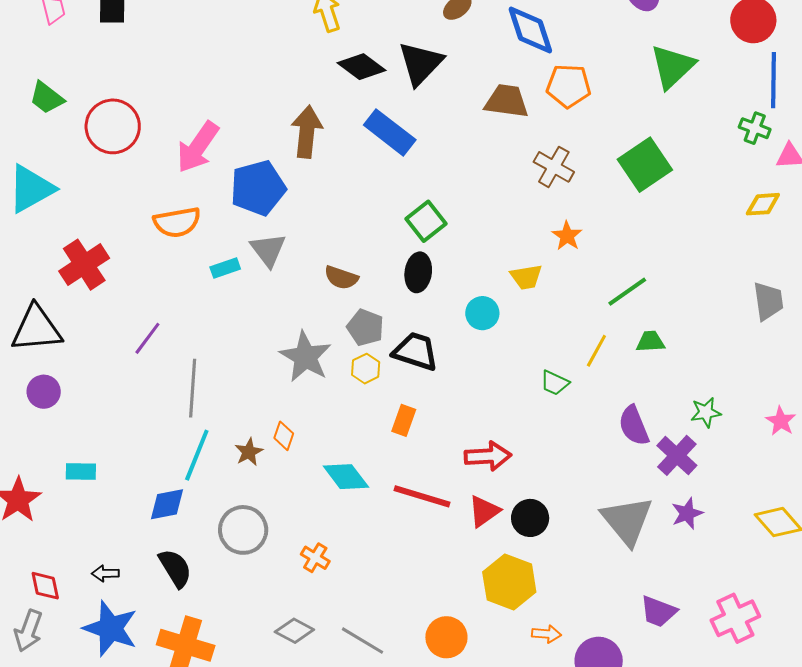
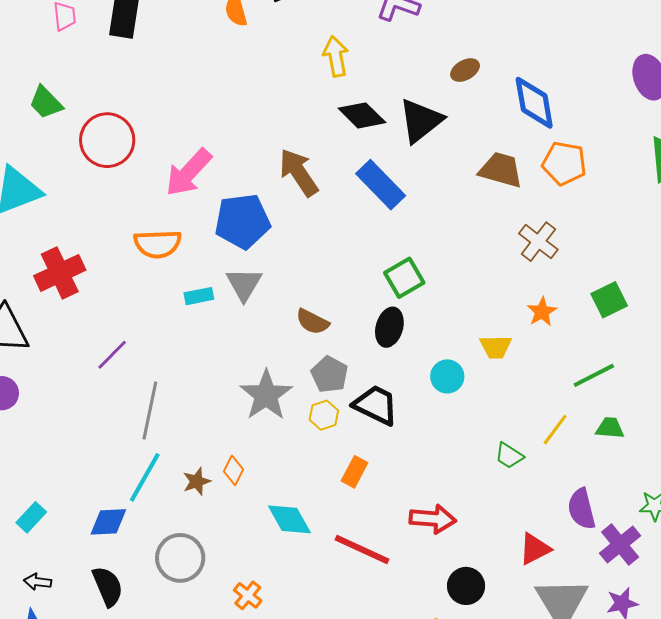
brown arrow: (307, 132) -> (299, 172), turned -48
green square: (645, 165) -> (609, 300), moved, size x0.7
cyan rectangle: (81, 472) -> (31, 517), moved, turned -56
red triangle: (484, 511) -> (535, 549), moved

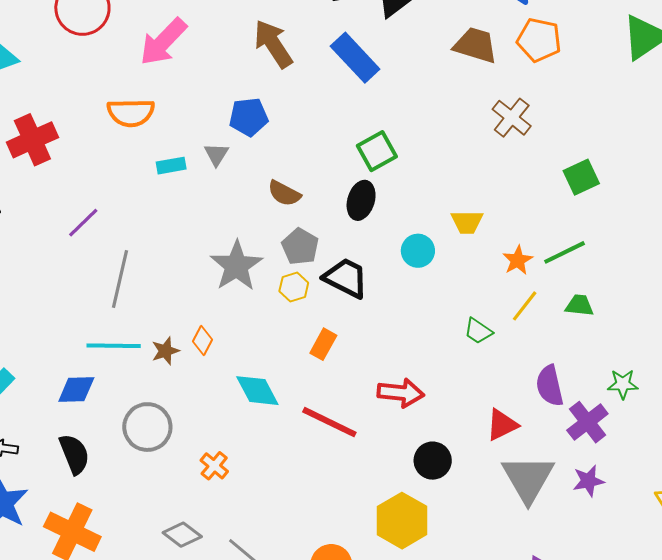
blue pentagon: (242, 221) -> (249, 117), moved, size x0.7
gray triangle: (244, 284) -> (216, 154), size x0.7
orange star: (542, 312) -> (518, 260), moved
cyan line: (145, 477) -> (114, 346), turned 60

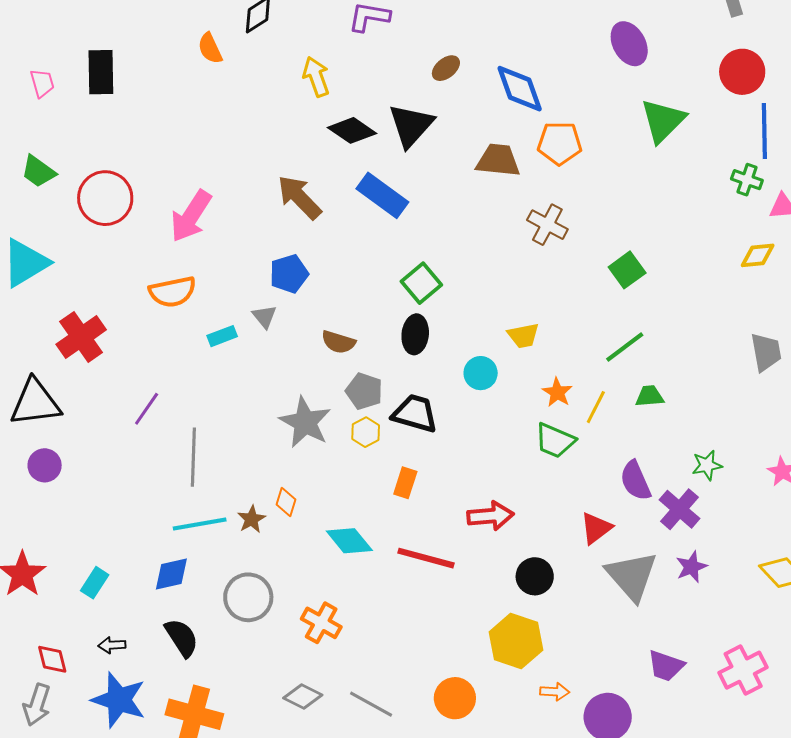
orange star: (518, 260) -> (557, 392), moved
green trapezoid: (478, 331) -> (555, 441), size x1.4
orange cross: (214, 466) -> (321, 623), size x1.4

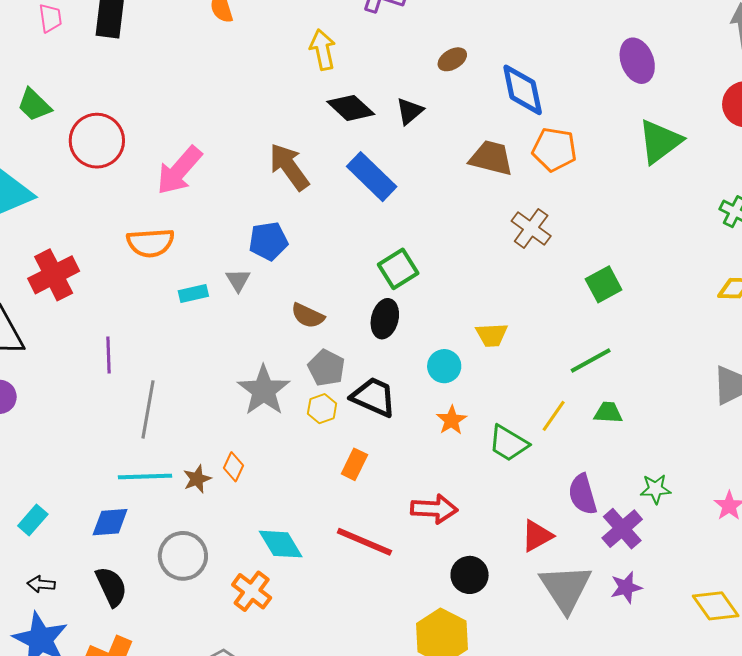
black triangle: (411, 125) -> (410, 111), size x0.6
orange star: (557, 392) -> (452, 420), moved
purple line: (147, 409) -> (109, 355), turned -45
cyan diamond: (349, 541) -> (281, 544), moved

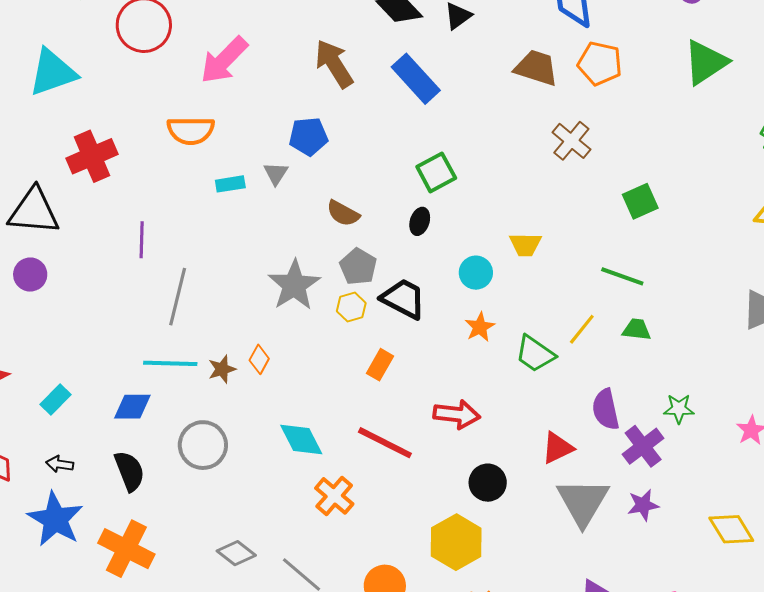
black ellipse: (385, 319) -> (420, 221), size x0.7
green line: (591, 360) -> (622, 276), turned 45
orange cross: (252, 591) -> (334, 496), moved

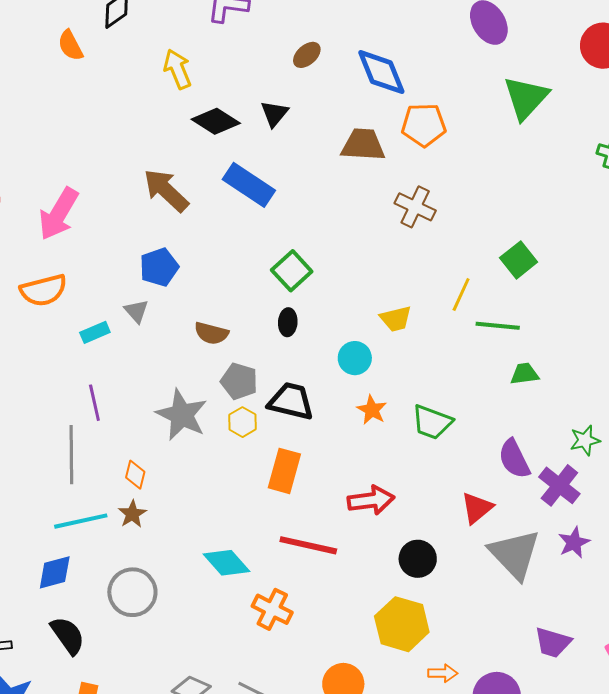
green square: (640, 201) -> (519, 260), moved
purple line: (142, 240) -> (94, 403), moved
yellow line: (582, 329) -> (461, 295), moved
orange diamond: (259, 359) -> (135, 475), moved
orange rectangle: (380, 365) -> (284, 471), size x1.4

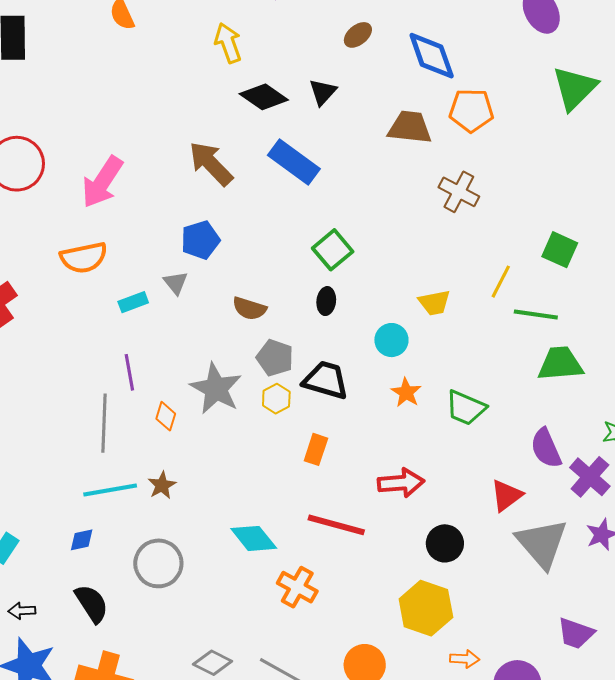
green square: (519, 260) -> (560, 250), turned -30
green trapezoid: (525, 374) -> (560, 364), size x1.6
orange rectangle: (284, 471) -> (316, 449), size x0.7
orange diamond: (135, 475) -> (166, 416), moved
blue diamond: (55, 572) -> (82, 540), size x0.7

